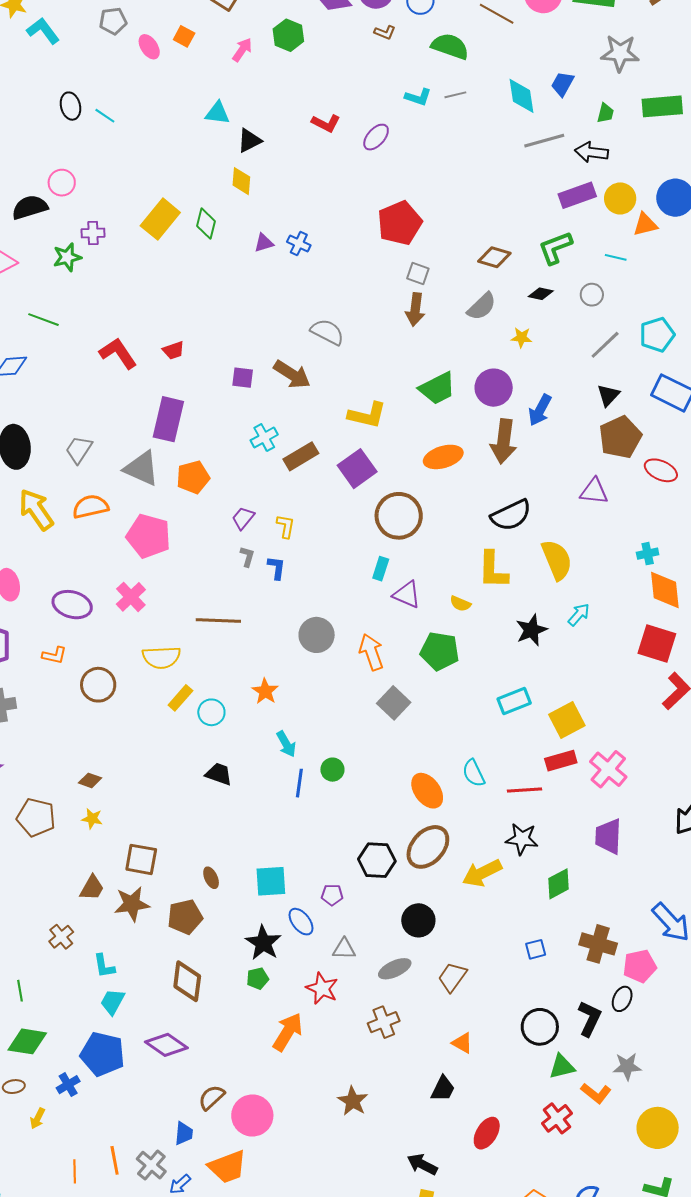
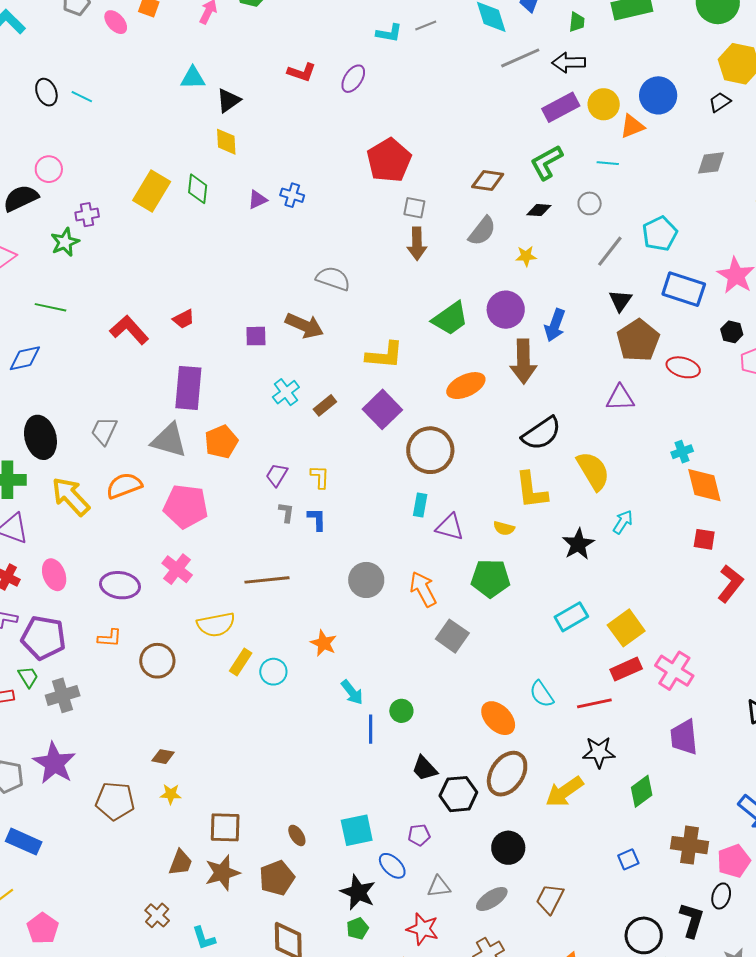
brown rectangle: (301, 456) -> (325, 405), size x0.7
red square: (657, 644) -> (704, 539), size x0.6
black trapezoid: (219, 774) -> (425, 768), moved, turned -144

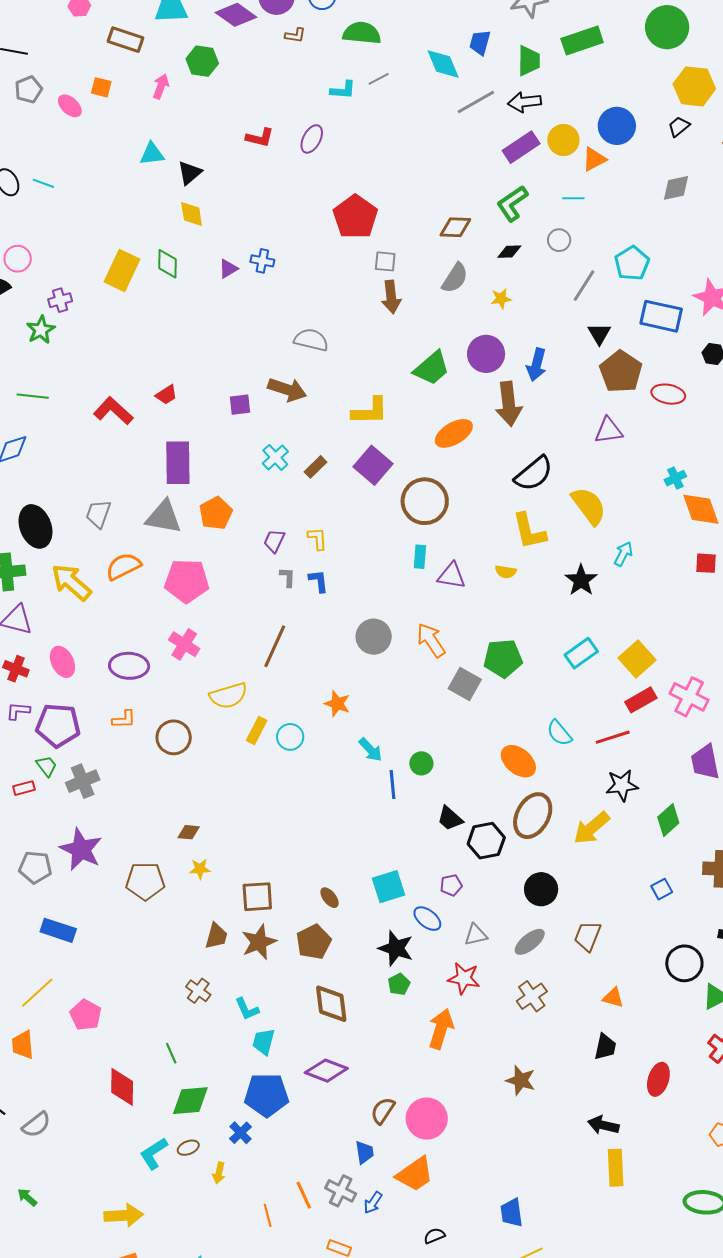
green trapezoid: (577, 22) -> (529, 61), size x1.5
green pentagon: (490, 578) -> (503, 658), moved
brown line: (267, 580) -> (275, 646), turned -54

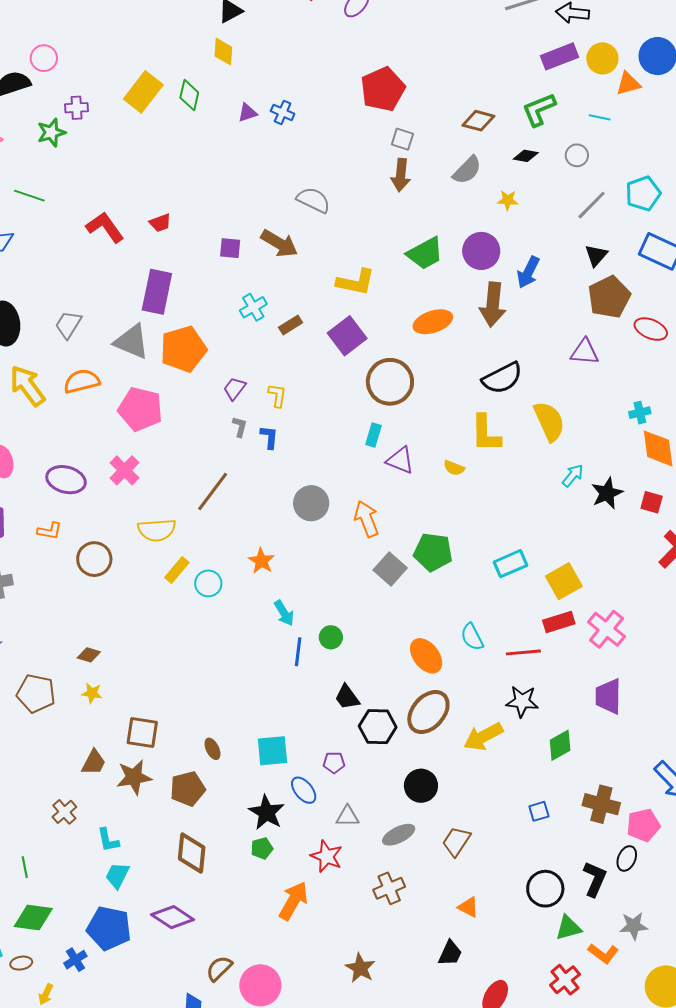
orange pentagon: (216, 513) -> (183, 349), size x1.4
black star: (581, 580) -> (607, 493), moved

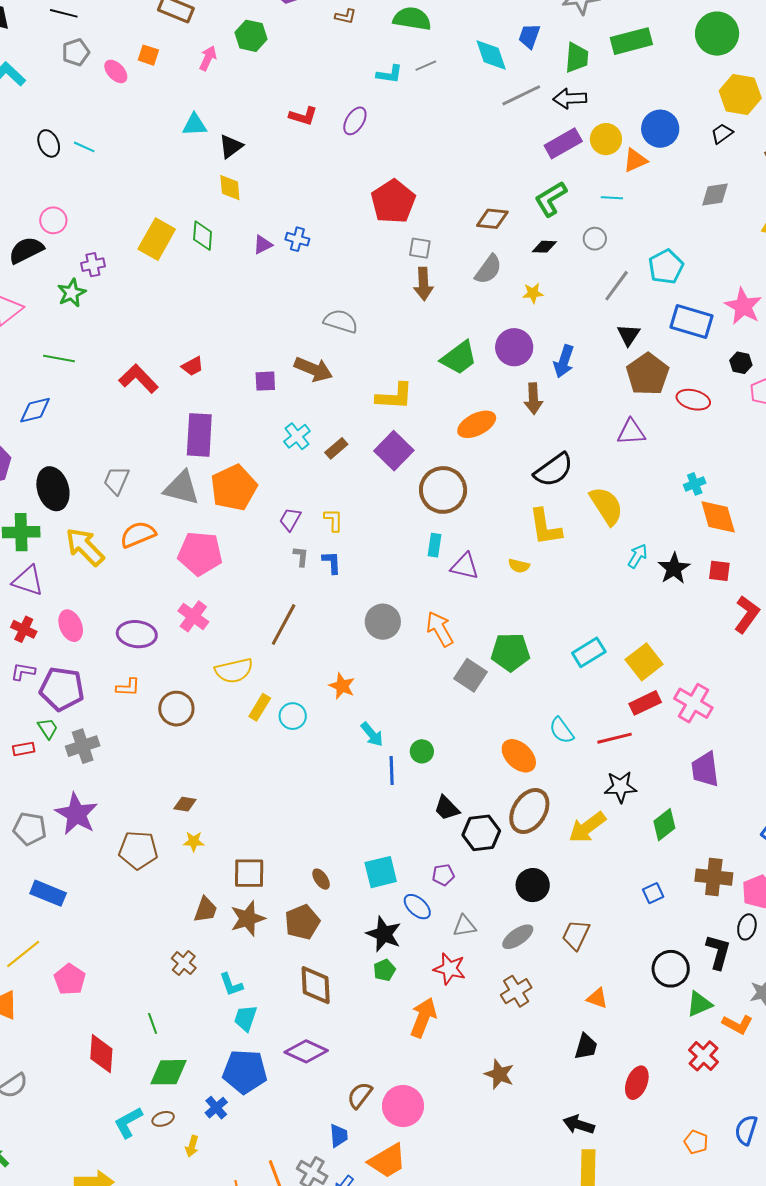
brown arrow: (493, 305) -> (533, 399), size x0.7

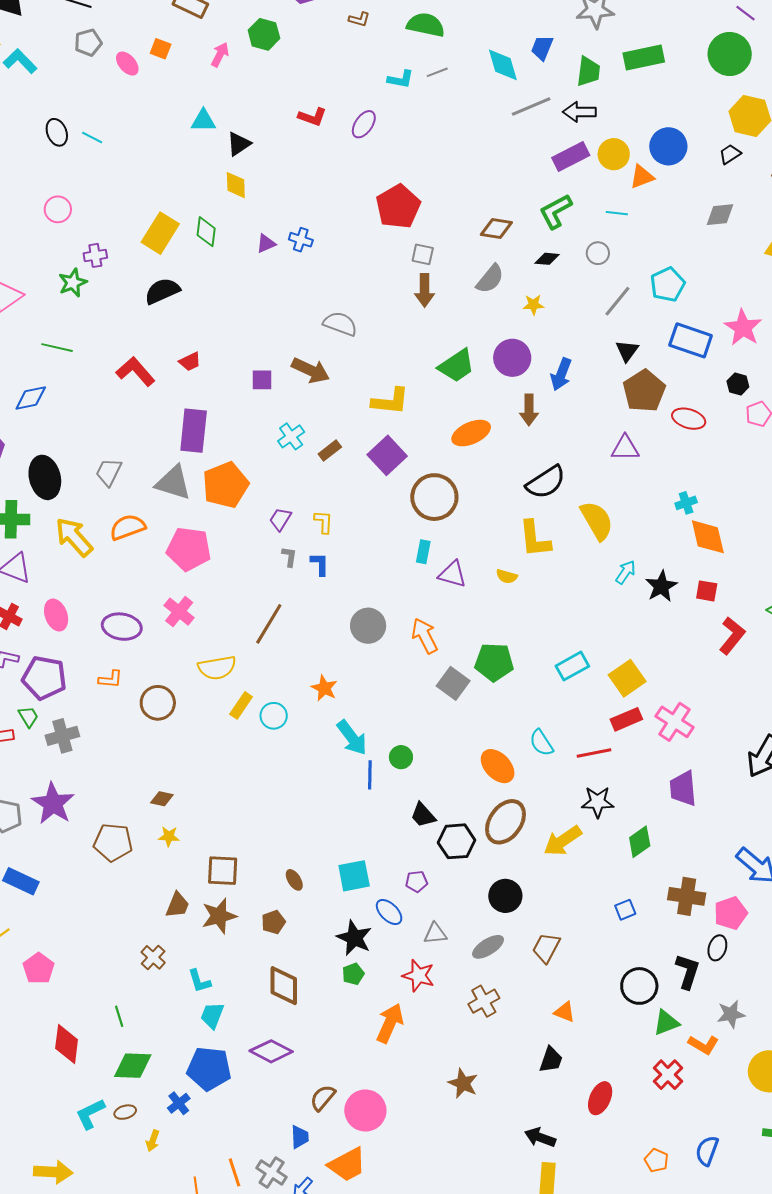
black semicircle: (26, 250) -> (162, 291), moved
cyan arrow: (372, 734) -> (352, 738), size x1.4
brown pentagon: (302, 922) -> (273, 922), size x0.7

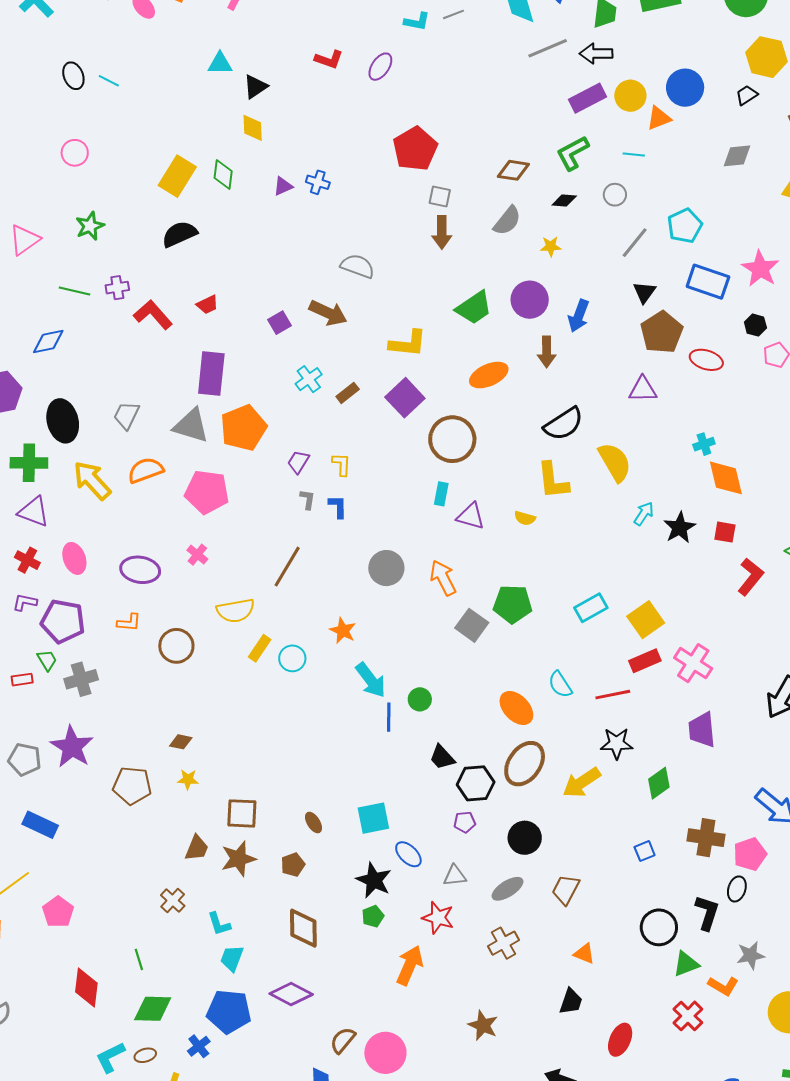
purple cross: (95, 255) -> (117, 288), moved
purple square: (262, 380) -> (280, 323), turned -30
pink cross: (179, 612) -> (197, 555), size x0.7
purple pentagon: (417, 882) -> (465, 822), moved

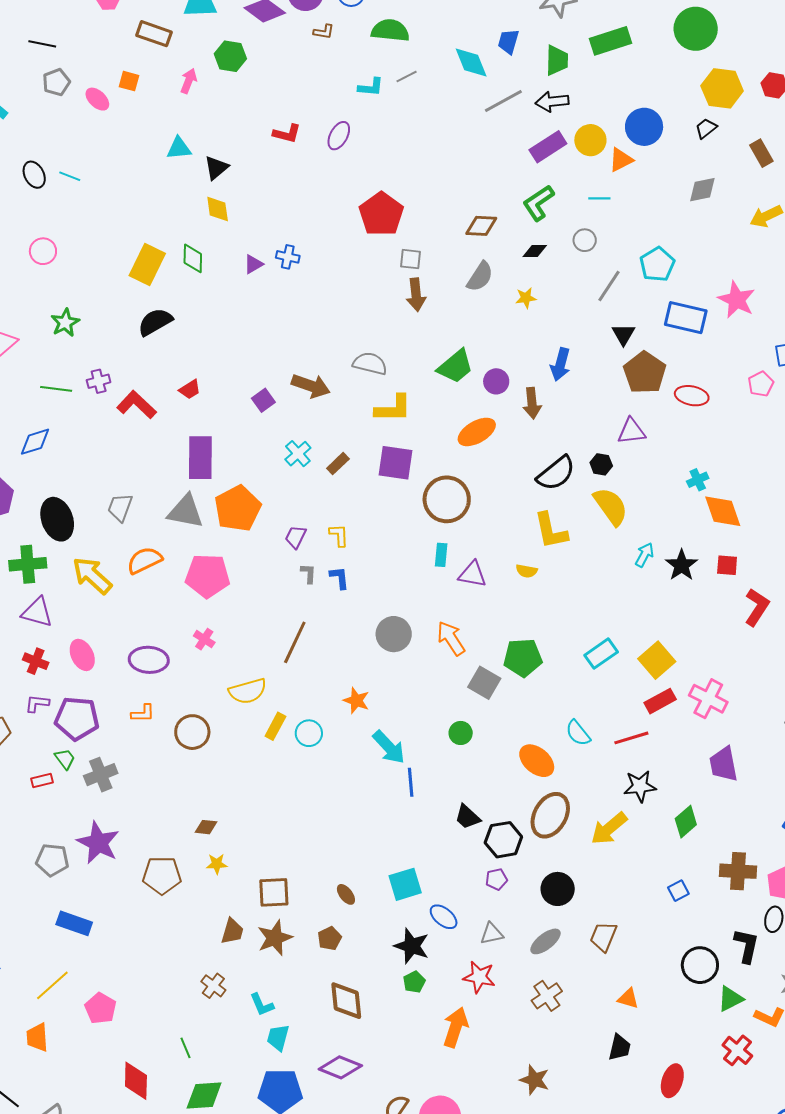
gray semicircle: (358, 266) -> (370, 364), moved
purple circle: (530, 300) -> (496, 381), moved, size x0.7
black hexagon: (755, 325) -> (601, 464), moved
purple square: (405, 398) -> (395, 463), turned -33
green circle: (420, 699) -> (461, 733), moved

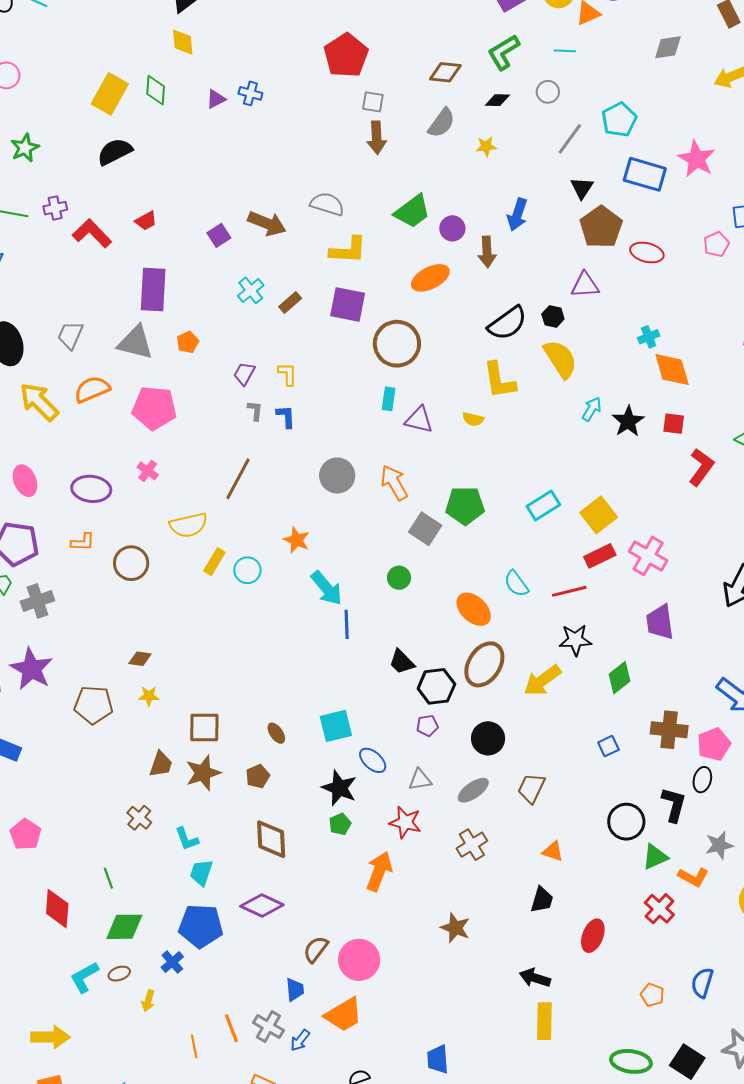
orange pentagon: (238, 508) -> (188, 342), size x0.5

